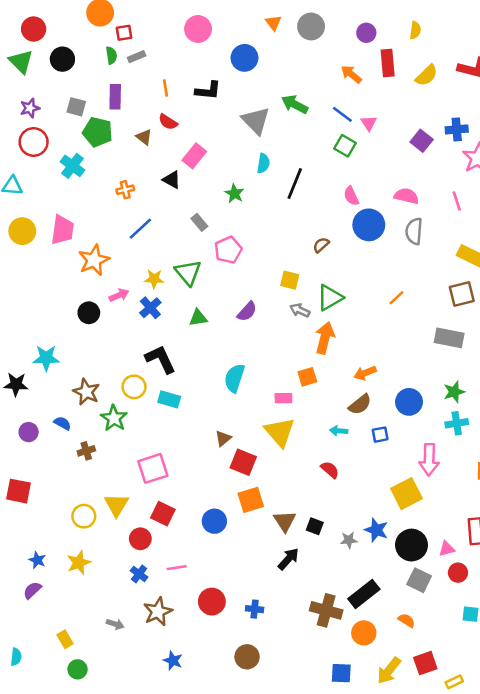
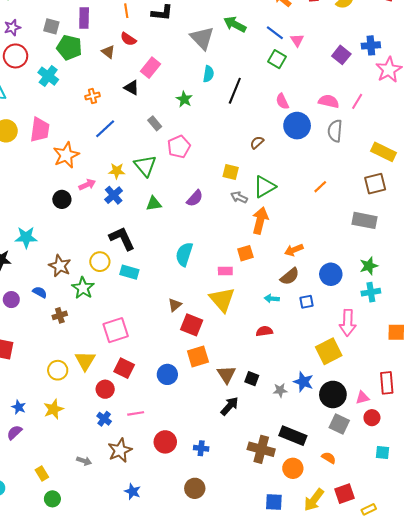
pink line: (457, 201) -> (357, 101), moved, turned 49
red semicircle: (330, 470) -> (264, 331), turned -49
black rectangle: (364, 594) -> (293, 436), turned 60

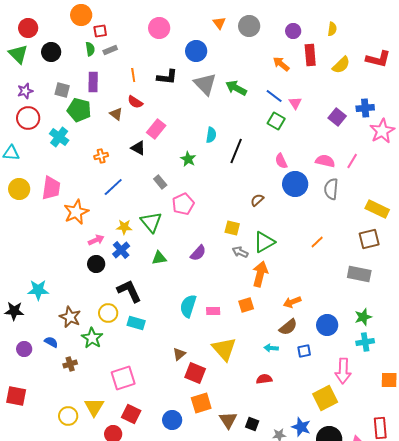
gray triangle: (202, 38) -> (205, 84), moved
black circle: (62, 199) -> (96, 264), moved
pink rectangle: (225, 271) -> (213, 311), moved

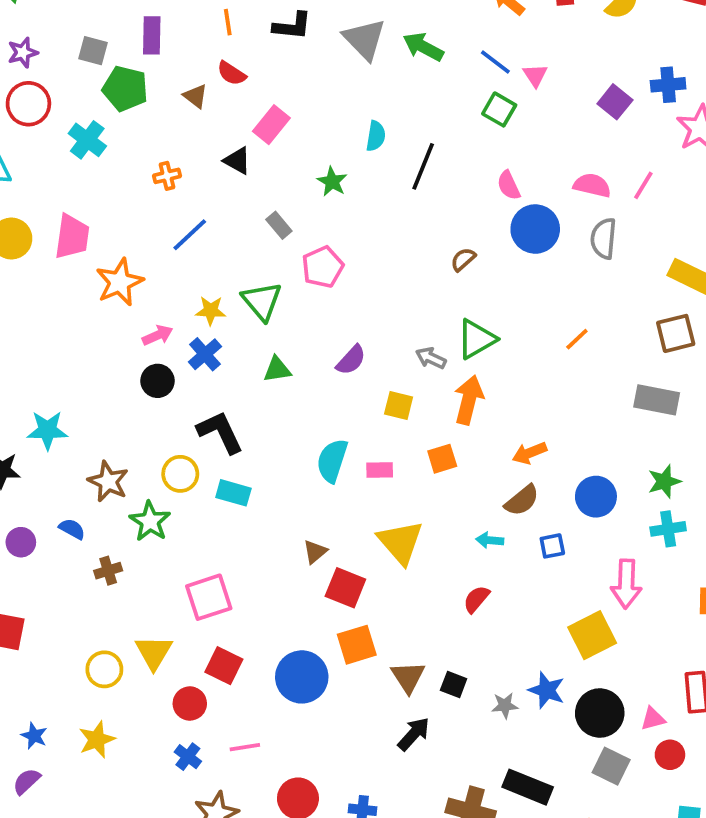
yellow square: (232, 228) -> (399, 406), moved
red semicircle: (264, 379) -> (476, 599), turned -42
blue circle: (172, 420) -> (302, 677), size x1.4

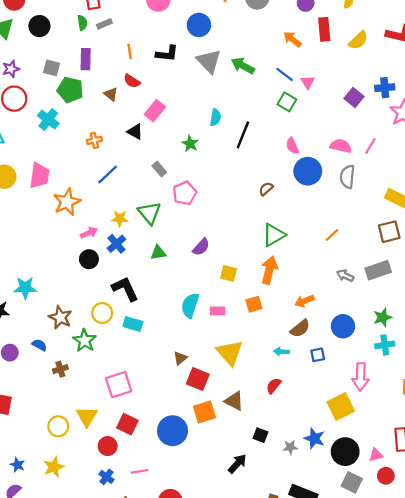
gray arrow: (431, 358) -> (345, 276), moved
gray rectangle: (657, 400) -> (378, 270), turned -30
brown triangle: (408, 677) -> (234, 401), moved, turned -30

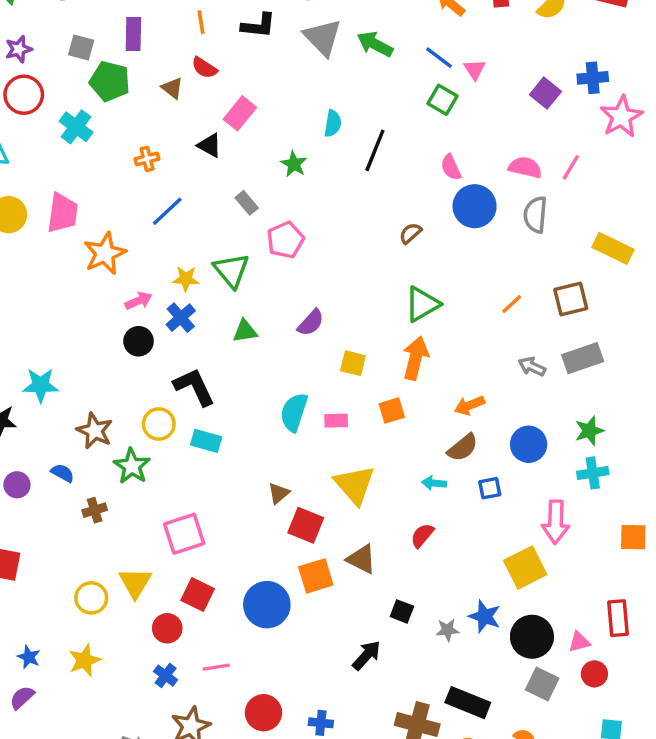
brown square: (389, 232) -> (571, 299), moved

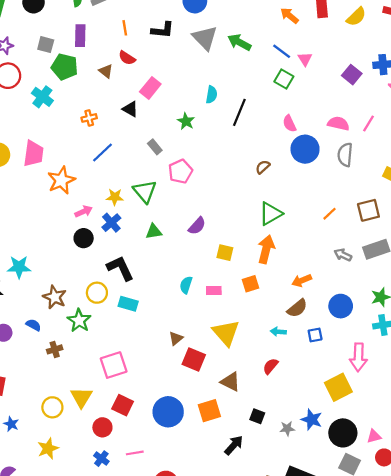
cyan semicircle: (294, 412) -> (186, 285), size x0.7
orange square: (316, 576) -> (209, 411), moved
blue star: (29, 657) -> (11, 424), moved

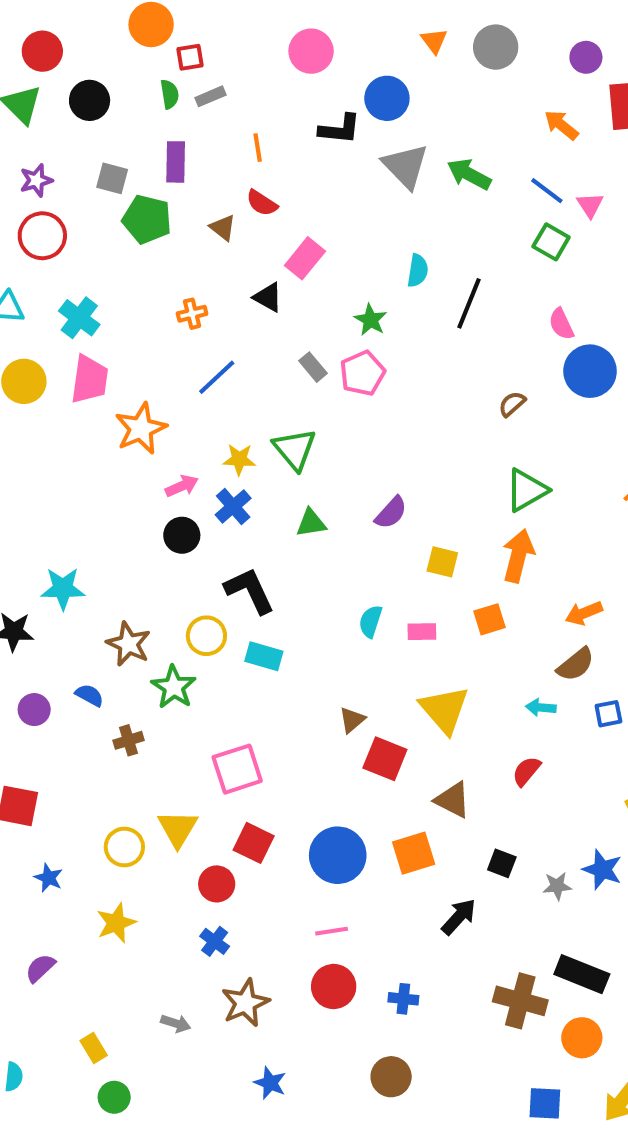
black L-shape: (163, 30) -> (340, 129), moved
cyan cross: (42, 97) -> (79, 318), moved
pink pentagon: (180, 171) -> (362, 373), moved
pink line: (135, 453) -> (332, 931), moved

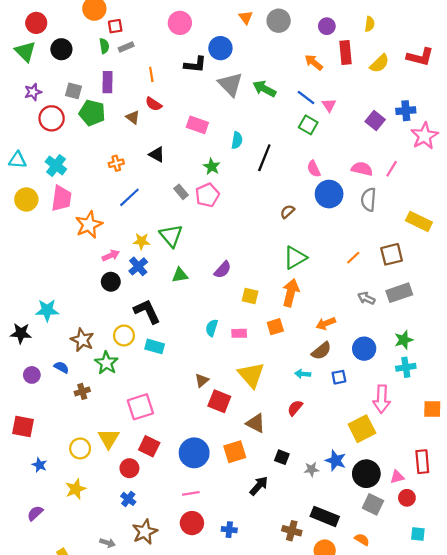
red circle: (42, 236) -> (52, 118), moved
pink rectangle: (305, 258) -> (197, 125), moved, turned 70
brown cross: (520, 1001) -> (292, 531), size x0.7

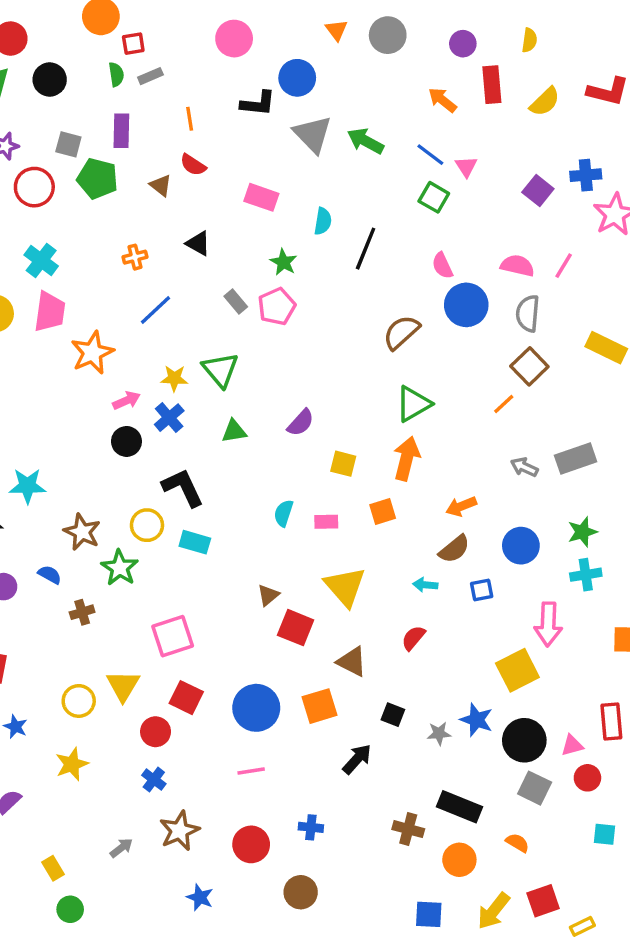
brown semicircle: (287, 212) -> (401, 332), size x1.6
brown square: (392, 254) -> (529, 366), moved, turned -30
red circle: (192, 523) -> (251, 844), moved
gray arrow: (107, 543) -> (121, 848), turned -56

